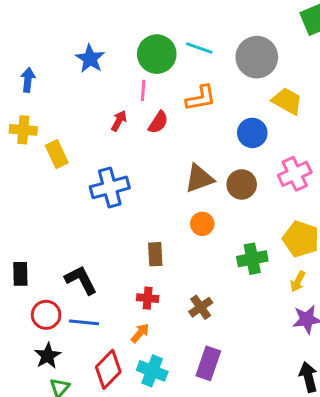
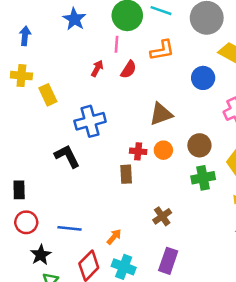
brown circle: (242, 184) -> (199, 145), moved
black L-shape: (81, 280) -> (67, 156), moved
red cross: (148, 298) -> (138, 151), moved
red circle: (46, 315) -> (26, 222), moved

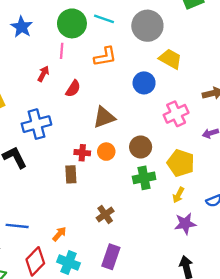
red semicircle: (129, 70) -> (73, 89), moved

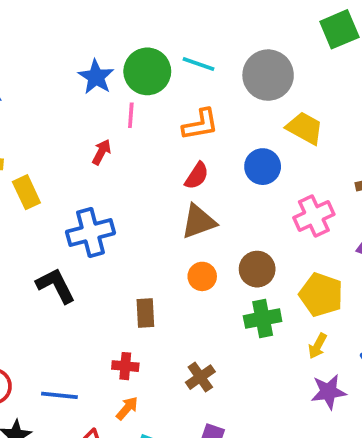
blue star: (22, 27) -> (96, 77), moved
red semicircle: (73, 89) -> (197, 176), moved
red cross: (82, 153) -> (125, 366), moved

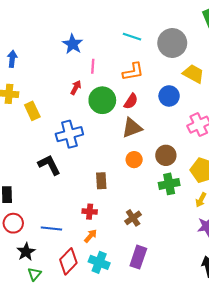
green circle: (147, 71) -> (102, 100), moved

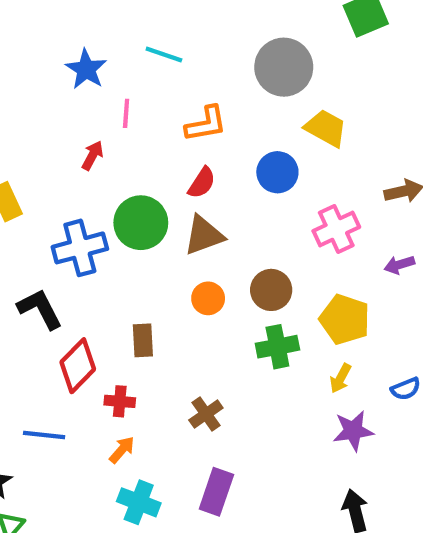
cyan line: (132, 37) -> (164, 55), moved
green circle: (102, 100) -> (141, 223), moved
red diamond: (68, 261) -> (78, 366), moved

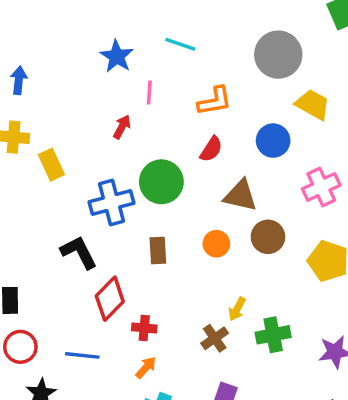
brown triangle: (204, 235) -> (240, 196), moved, turned 33
brown rectangle: (143, 340) -> (158, 251), moved
green cross: (277, 347) -> (273, 335), moved
yellow arrow: (341, 378) -> (237, 309), moved

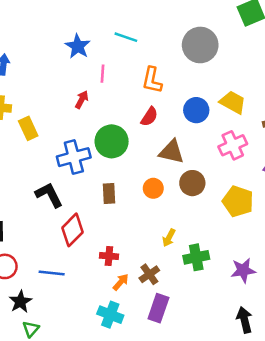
orange L-shape: (215, 101) -> (152, 80), turned 112
yellow trapezoid: (313, 104) -> (233, 102), moved
red cross: (144, 328) -> (109, 256), moved
brown cross: (215, 338) -> (149, 274), moved
orange arrow: (146, 367) -> (121, 282), moved

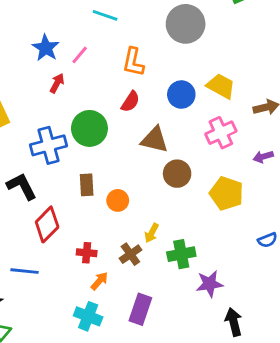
blue star: (78, 46) -> (46, 48), moved
pink line: (102, 74) -> (80, 55), turned 36
orange circle: (153, 188) -> (118, 200), moved
purple star: (243, 270) -> (210, 284), moved
brown cross: (149, 274) -> (130, 254), moved

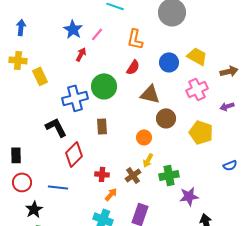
orange circle: (118, 200) -> (144, 137), moved

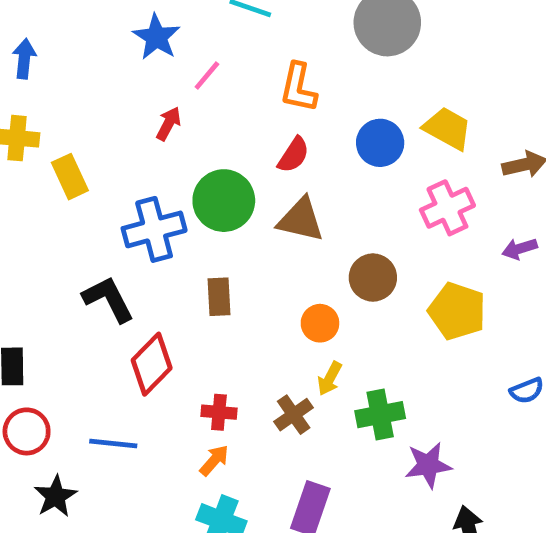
blue star: (73, 29) -> (156, 37), moved
brown triangle: (150, 94) -> (301, 220), moved
orange arrow: (111, 194) -> (214, 460), moved

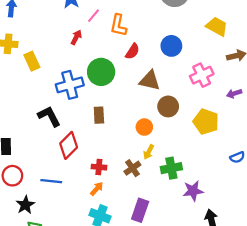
orange L-shape: (298, 88) -> (118, 25), moved
yellow trapezoid: (447, 128) -> (217, 26), moved
brown triangle: (301, 220) -> (150, 81), moved

